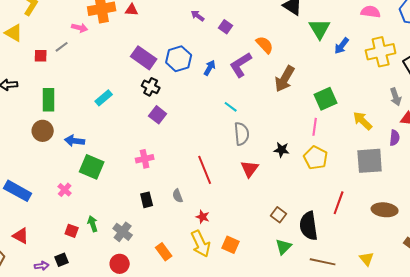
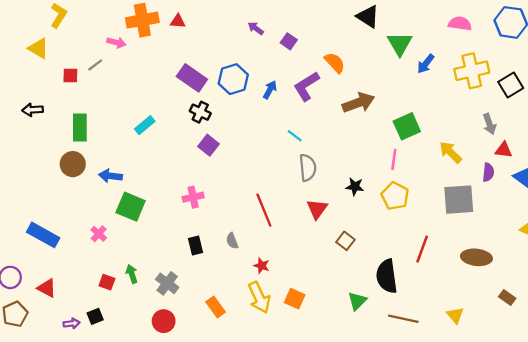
brown arrow: (285, 79) -> (358, 103), turned -140
brown square: (279, 215) -> (345, 241), moved

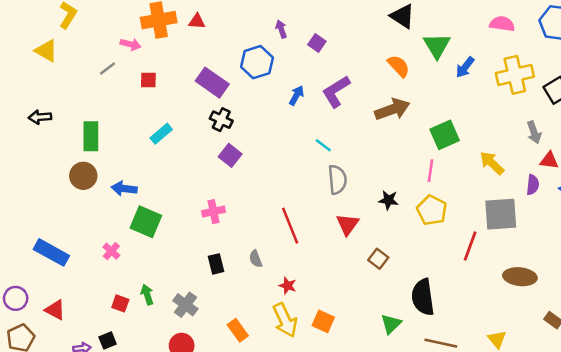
purple arrow: (256, 28) -> (281, 29), turned 35
orange semicircle: (335, 63) -> (399, 66), moved
red square: (70, 76) -> (148, 80), moved
blue hexagon: (233, 79) -> (257, 62), moved
red line: (422, 249) -> (470, 246), moved

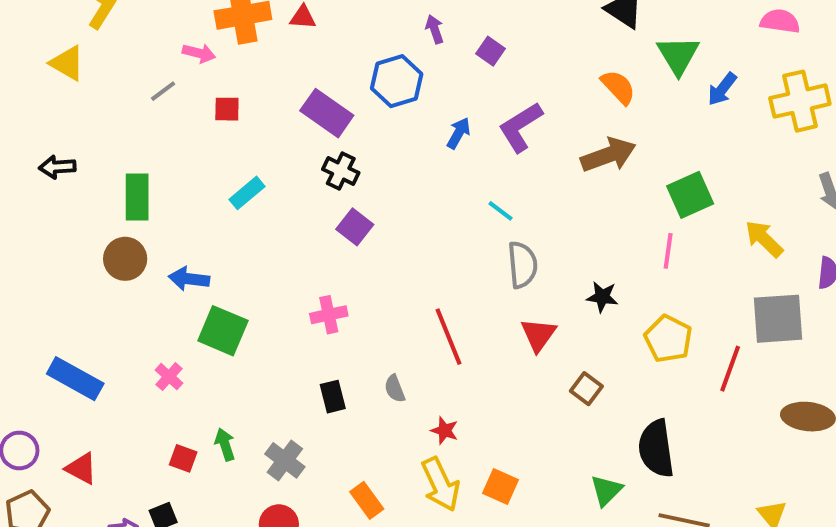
yellow pentagon: (432, 210) -> (668, 339), moved

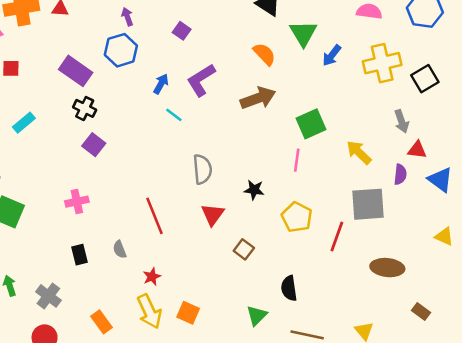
purple arrow: (435, 29) -> (127, 17), moved
cyan line: (500, 211) -> (174, 115), moved
red star: (445, 431) -> (152, 277), turned 30
black semicircle: (656, 448) -> (289, 288), size x0.7

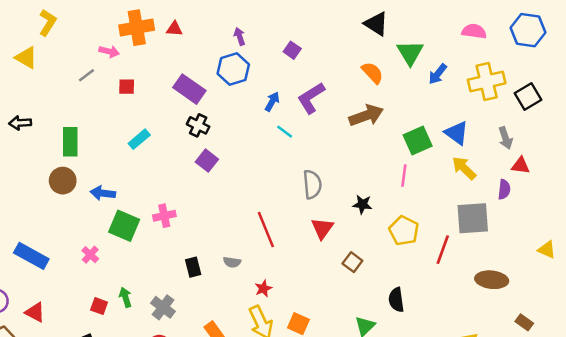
blue triangle: (440, 180) -> (457, 133), moved
pink cross: (77, 202) -> (164, 216), moved
gray semicircle: (120, 249) -> (232, 262), turned -60

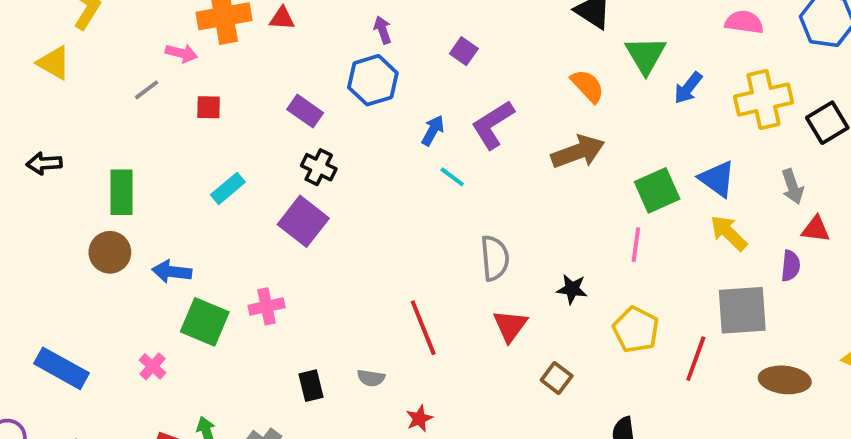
purple rectangle: (189, 89) -> (305, 111), size x0.7
purple square: (207, 161) -> (303, 221), moved, size x1.4
brown ellipse: (492, 280) -> (785, 380), moved

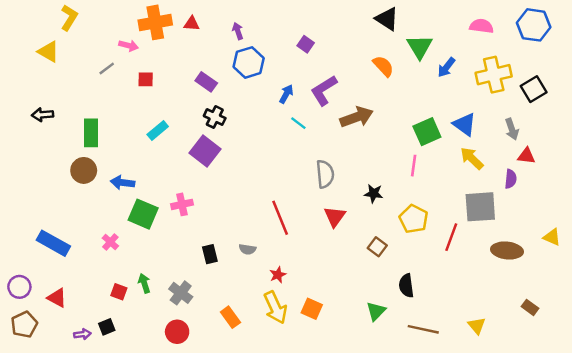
purple arrow: (383, 30) -> (238, 31), moved
brown arrow: (578, 152) -> (357, 117), moved
brown square: (557, 378) -> (377, 247), moved

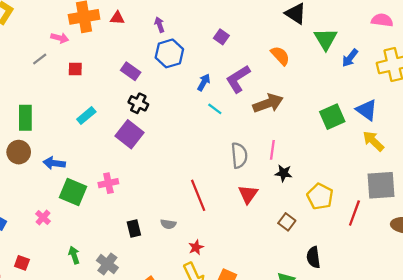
orange semicircle: (383, 66) -> (280, 56), moved
pink line: (414, 166) -> (272, 150), moved
red square: (119, 292) -> (22, 263), moved

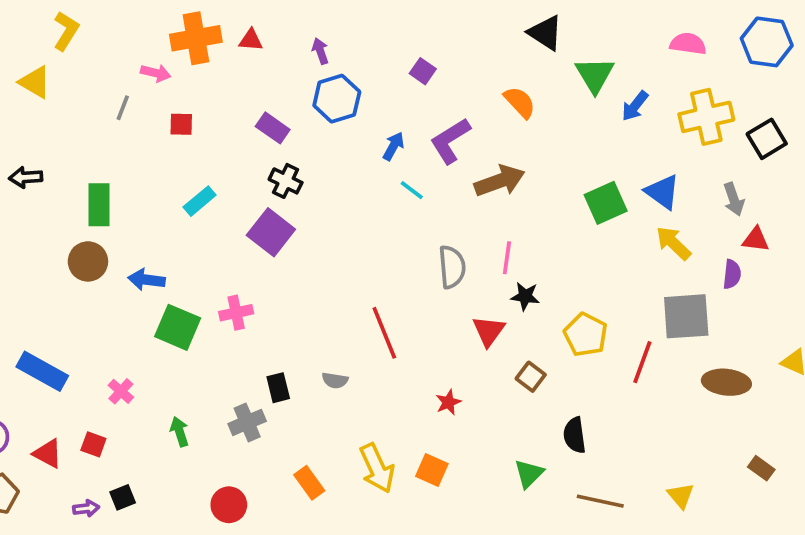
gray line: (40, 59) -> (123, 108), turned -32
red triangle: (248, 194) -> (489, 331), moved
pink cross: (43, 217) -> (121, 391), moved
red star: (196, 247) -> (448, 402), moved
gray cross: (107, 264) -> (247, 422), moved, turned 30

